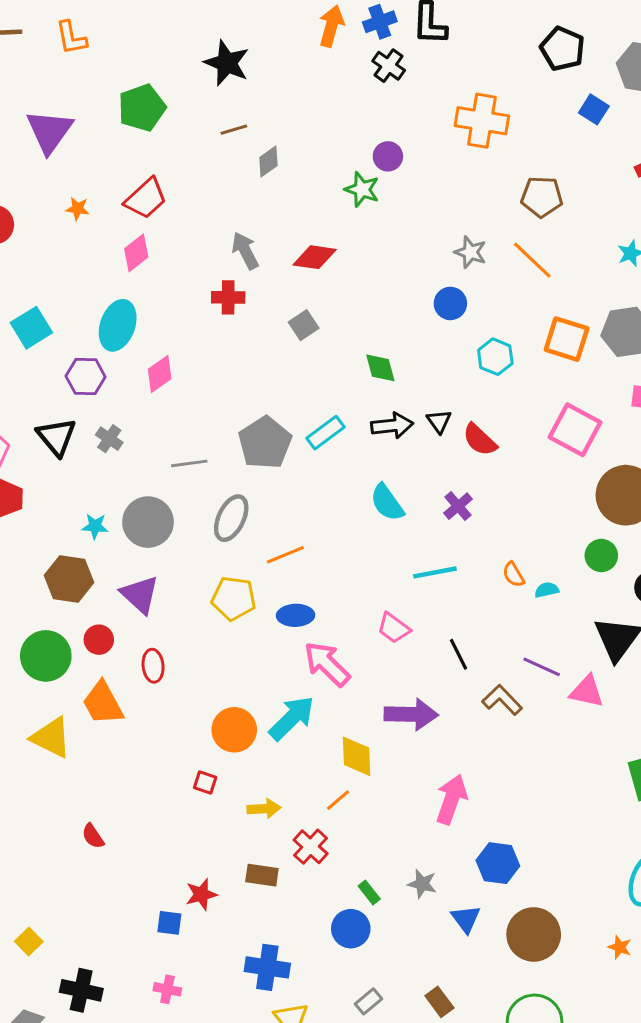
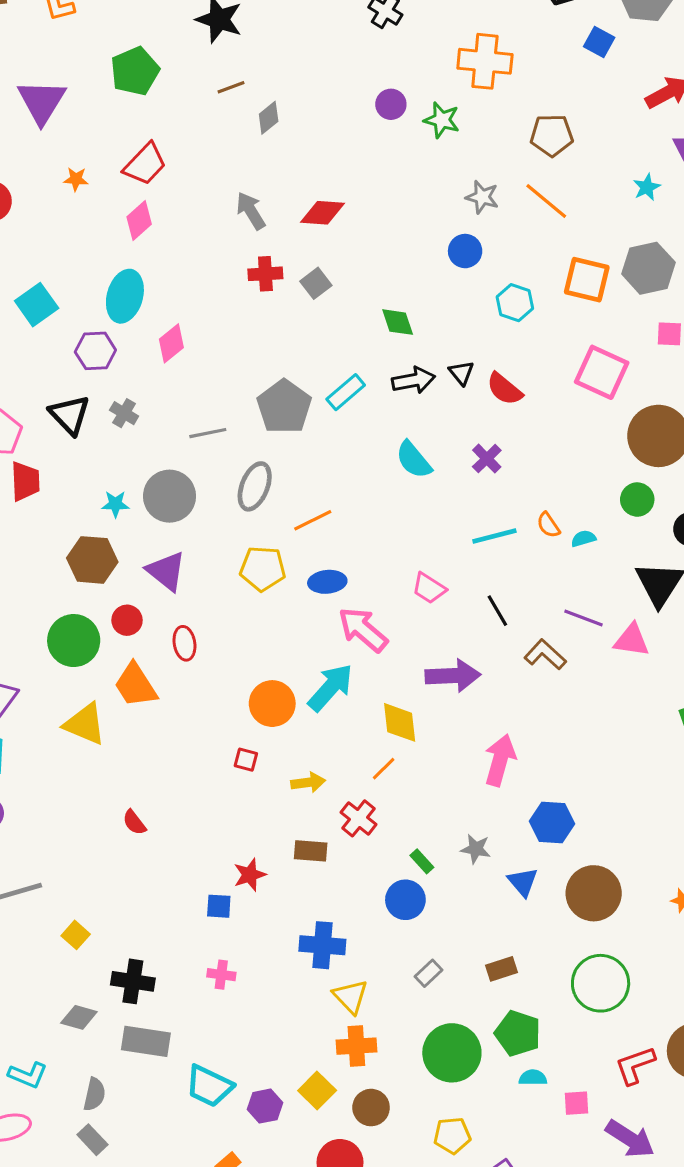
green star: (362, 189) -> (442, 120), moved
red cross: (228, 297) -> (265, 274), moved
cyan line: (435, 572) -> (494, 536), moved
brown rectangle: (439, 1002) -> (501, 969), turned -68

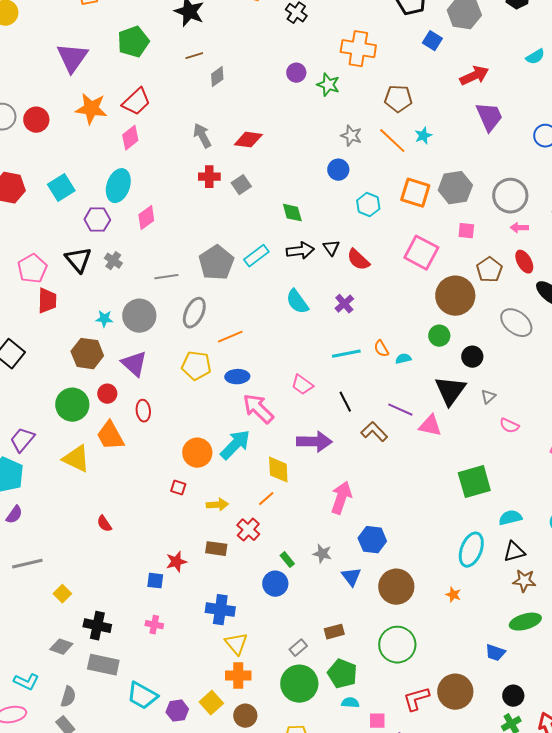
orange star: (76, 179) -> (91, 109), size x2.0
cyan star: (647, 187) -> (423, 136), moved
gray rectangle: (429, 973) -> (298, 648), moved

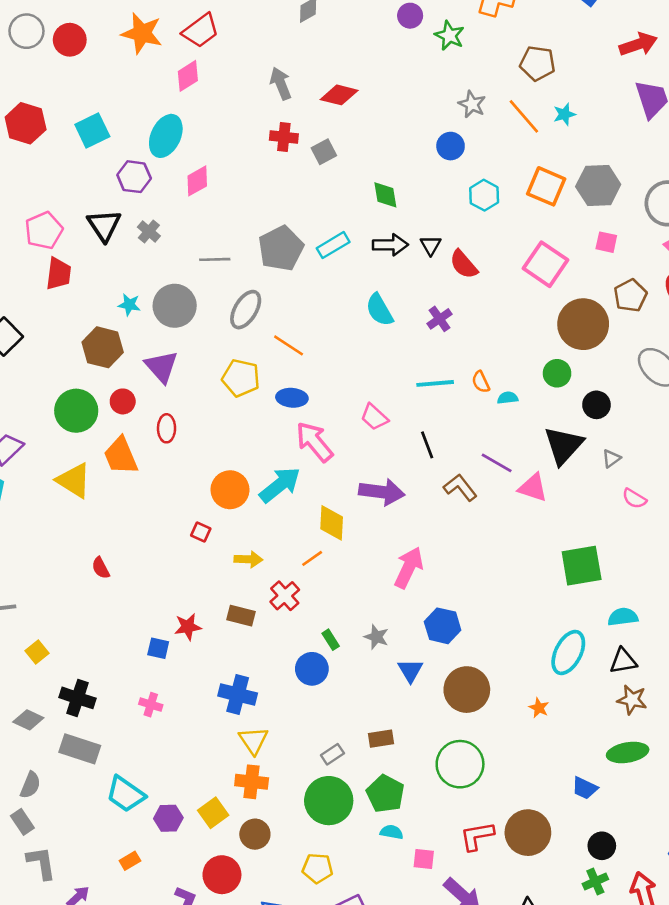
orange line: (230, 337) -> (289, 345), turned 50

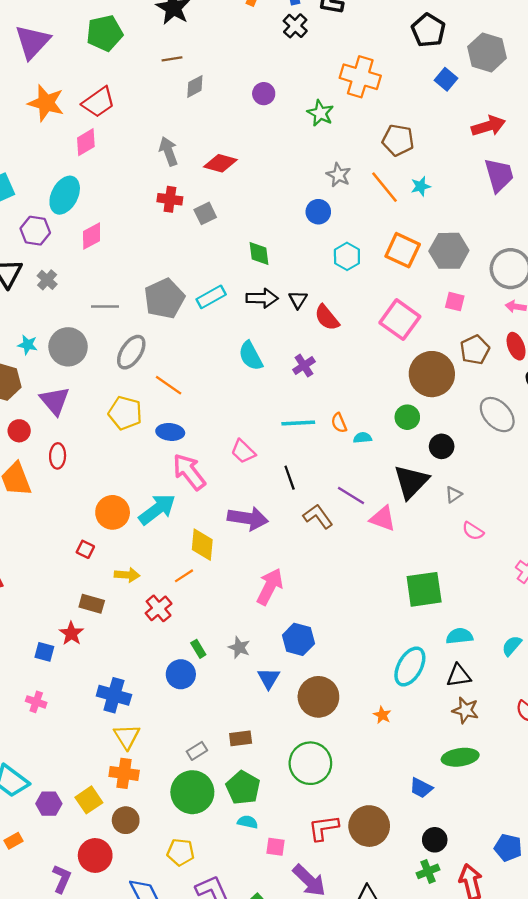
purple circle: (410, 16) -> (264, 94), moved
brown rectangle: (241, 616) -> (92, 604), moved
red star: (188, 627) -> (71, 633), turned -30

